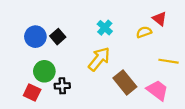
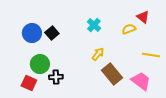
yellow arrow: (99, 59) -> (98, 54), moved, size x0.6

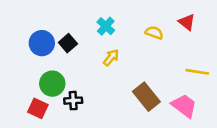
cyan cross: (94, 25) -> (106, 26), moved
yellow semicircle: (129, 29) -> (154, 33), moved, turned 40
yellow arrow: (98, 54) -> (111, 57), moved

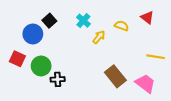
black square: (68, 43) -> (49, 21), moved
yellow arrow: (111, 57) -> (99, 37), moved
red square: (38, 108) -> (17, 59), moved

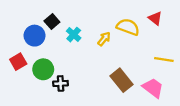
cyan cross: (83, 21) -> (74, 35), moved
yellow semicircle: (122, 26) -> (128, 27), size x1.5
red square: (17, 59) -> (18, 62), turned 35

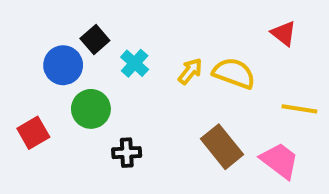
yellow semicircle: (128, 27) -> (234, 73), moved
red square: (18, 62) -> (33, 133), moved
green circle: (43, 69) -> (91, 109), moved
black cross: (61, 83) -> (127, 153), moved

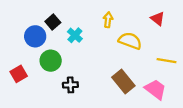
yellow arrow: (190, 71) -> (108, 20), moved, turned -32

